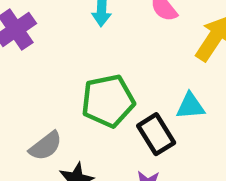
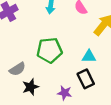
black rectangle: (156, 134) -> (86, 79), moved

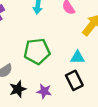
purple star: (65, 93) -> (44, 91), moved

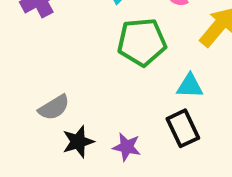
green pentagon: (37, 51) -> (142, 42), moved

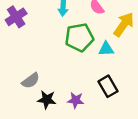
cyan triangle: (190, 86) -> (106, 49), moved
black star: (78, 142) -> (47, 100), turned 30

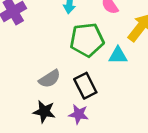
gray semicircle: (31, 81) -> (50, 79), moved
black rectangle: (108, 86) -> (85, 86), moved

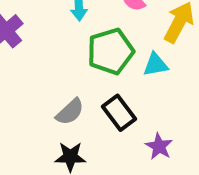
purple star: (79, 114) -> (159, 146), moved, turned 30

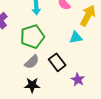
green pentagon: (111, 51) -> (32, 37), moved

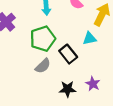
black rectangle: (57, 62) -> (68, 54), moved
black star: (32, 85) -> (68, 89), moved

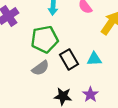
cyan triangle: (90, 38) -> (94, 59), moved

